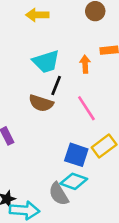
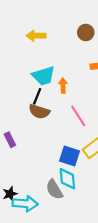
orange arrow: (85, 64) -> (63, 86), moved
black line: (56, 86) -> (37, 96), moved
cyan diamond: (74, 181) -> (67, 179), turned 65

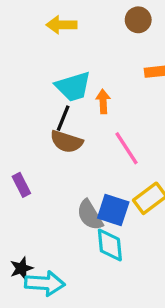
gray semicircle: (54, 189) -> (90, 215), moved

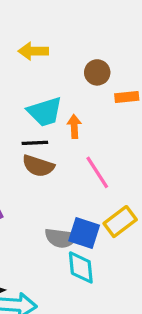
brown circle: (138, 20) -> (97, 72), moved
black line: (63, 118) -> (35, 143), turned 65
gray semicircle: (90, 215) -> (61, 238), turned -52

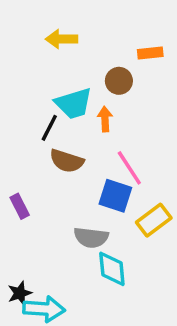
brown circle: (97, 72) -> (119, 81), moved
orange rectangle: (127, 97) -> (150, 53), moved
black line: (35, 143) -> (49, 128), moved, turned -60
blue square: (84, 233) -> (115, 196), moved

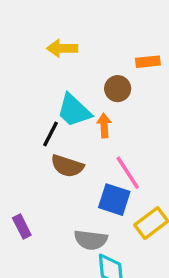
cyan trapezoid: (74, 103) -> (74, 110), turned 60
purple rectangle: (20, 206) -> (22, 226), moved

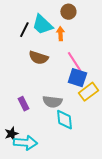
black line: (50, 134) -> (24, 30), moved
blue square: (114, 200) -> (77, 78), moved
purple rectangle: (22, 226) -> (23, 104), moved

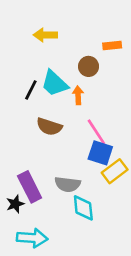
purple rectangle: (23, 104) -> (30, 187), size x1.6
black star: (11, 134) -> (15, 204), moved

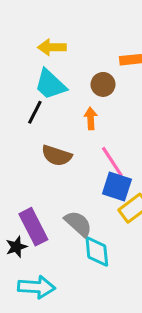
cyan trapezoid: (54, 83) -> (50, 84), moved
gray semicircle: (68, 184) -> (78, 224), turned -145

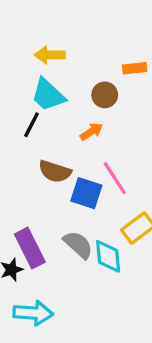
orange arrow: (91, 118) -> (91, 132), turned 60
blue square: (117, 187) -> (86, 193), moved
cyan diamond: (97, 251) -> (108, 256), moved

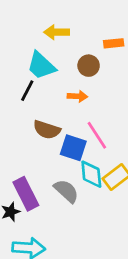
yellow arrow: (50, 55) -> (57, 32), moved
orange arrow: (91, 132) -> (77, 96), turned 36
cyan diamond: (108, 256) -> (91, 174), moved

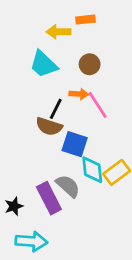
orange rectangle: (114, 43) -> (85, 20), moved
black line: (27, 91) -> (56, 109), moved
pink line: (97, 135) -> (98, 105), moved
purple rectangle: (26, 194) -> (49, 198), moved

